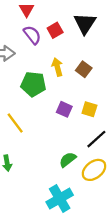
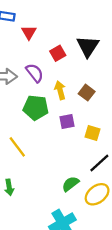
purple semicircle: (32, 35) -> (35, 73), moved
purple square: (64, 109) -> (67, 121), moved, turned -35

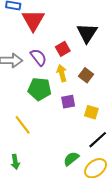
red triangle: (29, 32) -> (33, 20), size x1.6
red square: (58, 53) -> (63, 49), moved

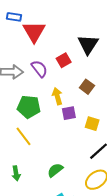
yellow arrow: (62, 73) -> (57, 96), moved
green pentagon: (40, 89) -> (29, 107), moved
green semicircle: (71, 159) -> (55, 170), moved

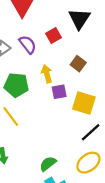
yellow square: (92, 124) -> (84, 103), size x1.5
green semicircle: (55, 170) -> (48, 164), moved

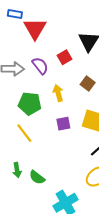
purple square: (59, 92) -> (63, 124), moved
green semicircle: (48, 164) -> (37, 177), moved, turned -105

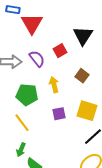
green arrow: (17, 170) -> (21, 150), moved, turned 32

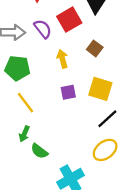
red square: (60, 51) -> (69, 20), size x1.5
green pentagon: (27, 95) -> (17, 68), moved

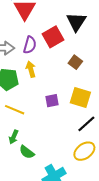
purple semicircle: (43, 29) -> (30, 45), turned 54
yellow arrow: (62, 59) -> (31, 69), moved
yellow line: (25, 103) -> (15, 110), turned -30

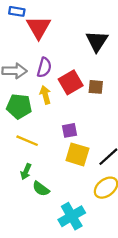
red square: (53, 37) -> (71, 82), moved
brown square: (75, 62) -> (96, 87), turned -32
yellow square: (80, 98) -> (77, 154), moved

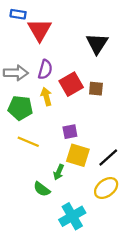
green arrow: (26, 172) -> (59, 172), moved

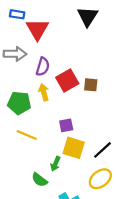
black triangle: (97, 44) -> (88, 16), moved
gray arrow: (16, 73) -> (15, 54), moved

